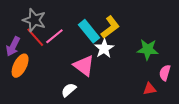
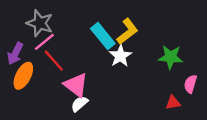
pink line: (54, 36) -> (44, 42), moved
red line: (35, 37) -> (54, 61), moved
pink triangle: (84, 66) -> (76, 85), moved

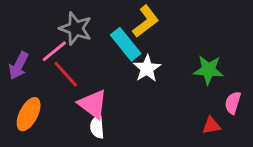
gray star: (40, 23) -> (76, 28), moved
yellow L-shape: (127, 31) -> (146, 21), moved
orange ellipse: (23, 76) -> (29, 114), moved
white semicircle: (79, 104) -> (97, 127), turned -54

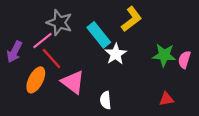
yellow L-shape: (146, 21) -> (131, 19), moved
pink semicircle: (233, 103) -> (184, 60), moved
orange ellipse: (29, 114) -> (36, 80), moved
white semicircle: (97, 127) -> (106, 100), moved

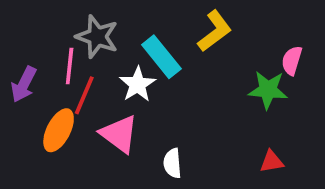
pink line: (43, 41) -> (70, 66), turned -45
white star: (116, 54) -> (138, 84), moved
red line: (52, 59) -> (84, 95), turned 65
pink semicircle: (184, 60) -> (292, 60), moved

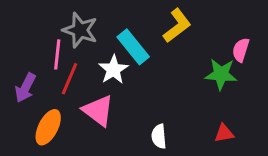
purple arrow: (24, 84) -> (25, 88), moved
orange ellipse: (59, 130) -> (48, 127), moved
white semicircle: (172, 163) -> (159, 136), moved

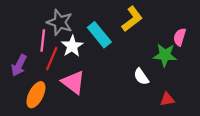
white star: (113, 70) -> (72, 46), moved
white semicircle: (159, 136) -> (141, 77), moved, turned -30

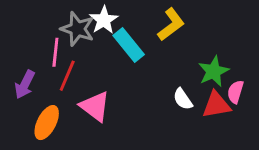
pink semicircle: (180, 37) -> (235, 92), moved
white star: (72, 46) -> (104, 20), moved
green star: (165, 55) -> (214, 71), turned -30
red triangle: (167, 99) -> (216, 105), moved, size x1.5

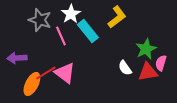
gray star: (77, 29) -> (40, 20), moved
pink line: (55, 52) -> (61, 36), moved, turned -30
red line: (67, 76) -> (46, 73), moved, turned 35
purple arrow: (25, 84) -> (17, 58), turned 60

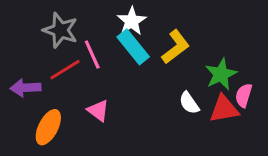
white star: (71, 14) -> (132, 21), moved
yellow L-shape: (117, 17) -> (176, 47), moved
red line: (46, 73) -> (65, 70), moved
pink triangle: (65, 73) -> (98, 111), size x0.7

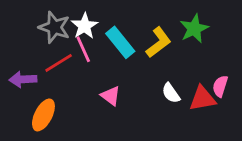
white star: (132, 21) -> (85, 26), moved
green star: (221, 74) -> (194, 29), moved
pink triangle: (98, 111) -> (111, 96), moved

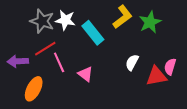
white star: (85, 26) -> (65, 20), turned -30
yellow L-shape: (159, 42) -> (122, 17), moved
pink line: (83, 49) -> (59, 62), moved
white semicircle: (171, 93) -> (132, 62), moved, turned 63

